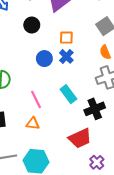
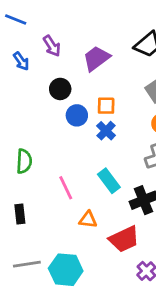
blue circle: (44, 59) -> (77, 115), moved
orange triangle: (33, 124) -> (88, 220), moved

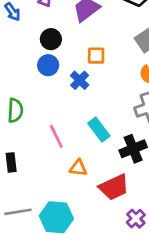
blue circle: (77, 115) -> (48, 65), moved
blue cross: (106, 131) -> (80, 80), moved

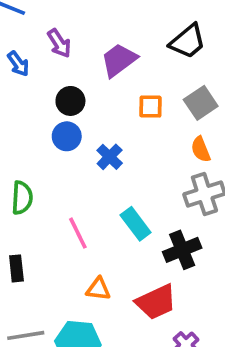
orange square: (96, 56) -> (150, 107), moved
orange triangle: (78, 168) -> (98, 289), moved

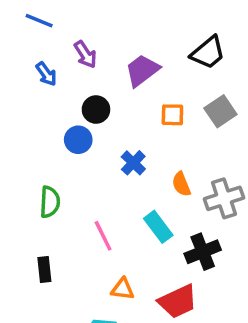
blue circle: (67, 136) -> (78, 140), moved
orange semicircle: (201, 149) -> (181, 184), moved

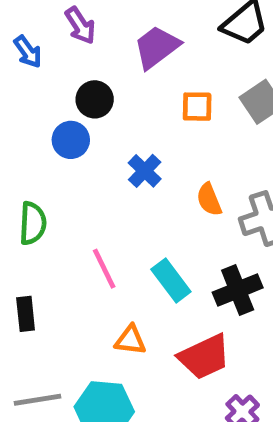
cyan rectangle: (158, 227) -> (171, 281), moved

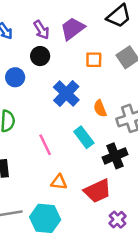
purple arrow: (80, 26) -> (41, 30), moved
blue circle: (71, 140) -> (15, 77), moved
blue cross: (145, 171) -> (66, 93), size x1.5
cyan rectangle: (171, 281) -> (84, 137), moved

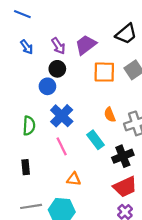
orange square: (94, 60) -> (104, 72), size x1.5
blue circle: (15, 77) -> (47, 86), moved
blue cross: (66, 93) -> (62, 116), moved
red trapezoid: (98, 191) -> (125, 187), moved

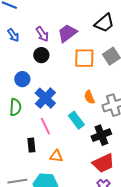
blue circle: (47, 86) -> (22, 79), moved
black rectangle: (26, 167) -> (31, 145), moved

